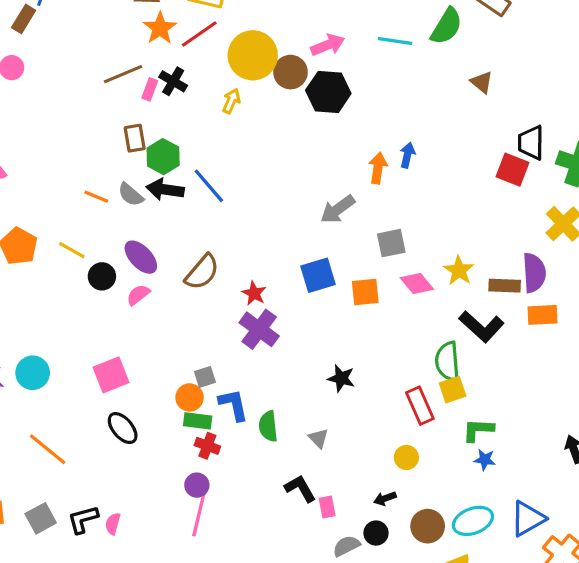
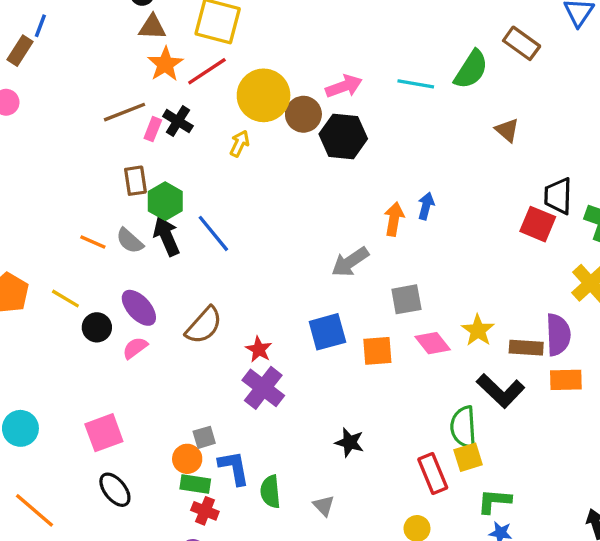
black arrow: (165, 189) -> (167, 236), turned 57

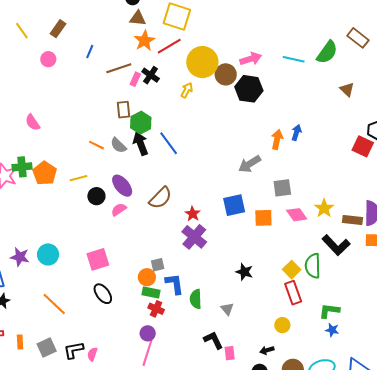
blue line: (40, 26) -> (90, 52), moved
yellow line: (65, 299) -> (78, 178), turned -48
yellow square: (468, 457) -> (292, 270), moved, turned -30

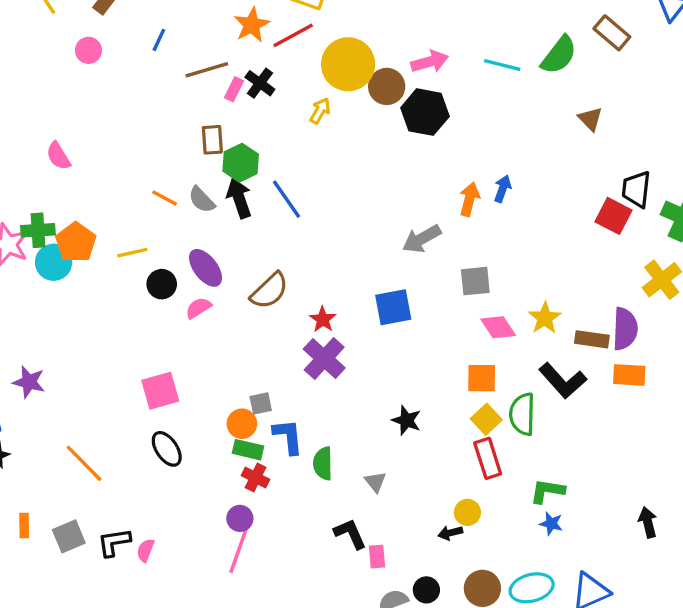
orange square: (263, 218) -> (482, 378), moved
cyan circle: (48, 254) -> (54, 262), moved
black arrow: (267, 350) -> (450, 533), moved

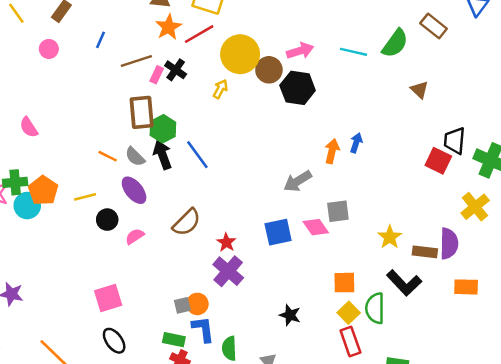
brown rectangle: (212, 140) -> (142, 112), size x1.5
purple ellipse: (206, 268) -> (134, 190), moved
pink diamond: (498, 327) -> (316, 227), moved
orange rectangle: (629, 375) -> (466, 287), moved
orange circle: (242, 424) -> (197, 304), moved

